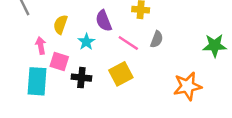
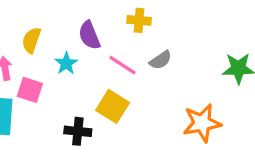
gray semicircle: (157, 39) -> (161, 60), turned 35
yellow square: (121, 74) -> (113, 106), turned -30
black cross: (81, 78) -> (78, 131), moved

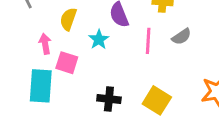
pink line: (122, 65) -> (148, 41), turned 60
yellow square: (113, 106) -> (157, 100), moved

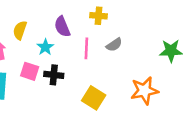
pink square: (67, 63) -> (30, 71), moved
black cross: (109, 99) -> (54, 75), moved

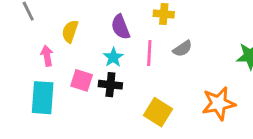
cyan star: (45, 47) -> (113, 57), moved

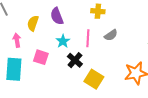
purple semicircle: (121, 27) -> (57, 16), moved
black cross: (110, 85) -> (75, 60), moved, turned 35

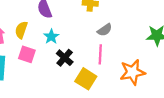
yellow semicircle: (33, 23) -> (21, 30), moved
pink line: (88, 38) -> (100, 54), moved

